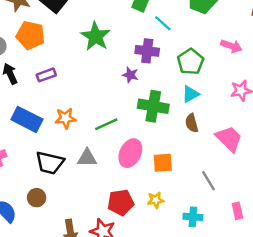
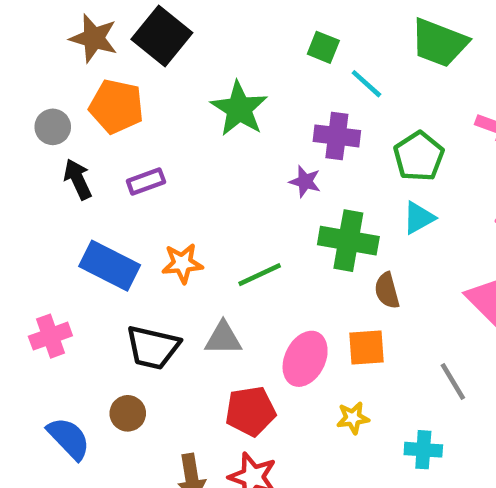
brown semicircle: (192, 123) -> (387, 291), moved
pink ellipse: (130, 153) -> (305, 359), moved
red pentagon: (121, 202) -> (251, 411), moved

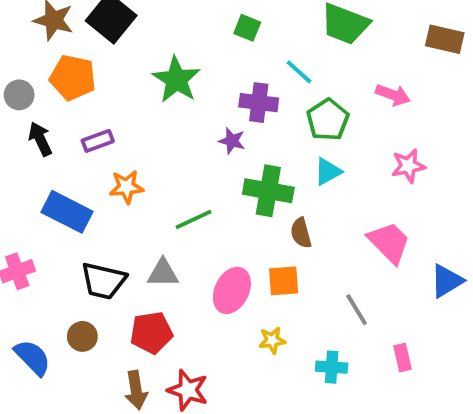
cyan line: (366, 84) -> (299, 72), moved
orange star: (182, 263) -> (126, 187), moved
red pentagon: (251, 411) -> (151, 333), moved

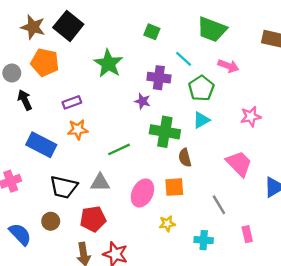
pink arrow: (393, 95) -> (228, 66), moved
purple rectangle: (98, 141) -> (72, 102), moved

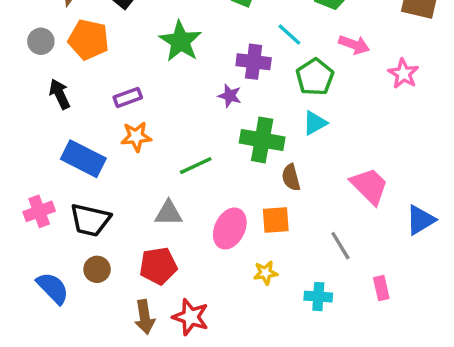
gray circle: (12, 73) -> (41, 41), moved
pink star: (251, 117) -> (403, 74), moved, turned -30
black trapezoid: (64, 187) -> (90, 220), moved

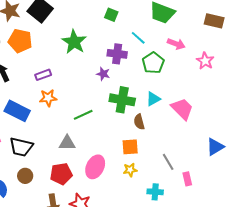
cyan triangle: (315, 123) -> (153, 99), moved
pink trapezoid: (369, 186) -> (182, 109), moved
pink ellipse: (230, 228) -> (95, 167), moved
yellow star: (266, 273) -> (130, 170), moved
pink rectangle: (381, 288) -> (187, 179), moved

